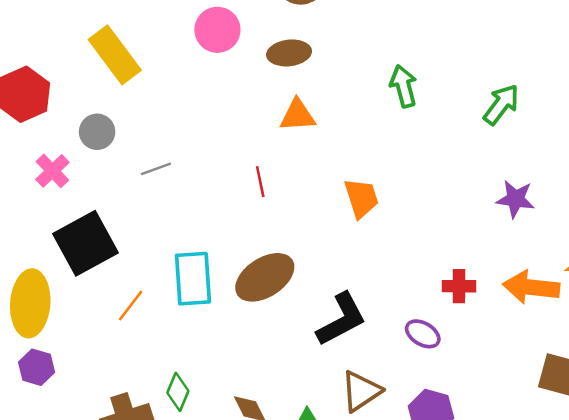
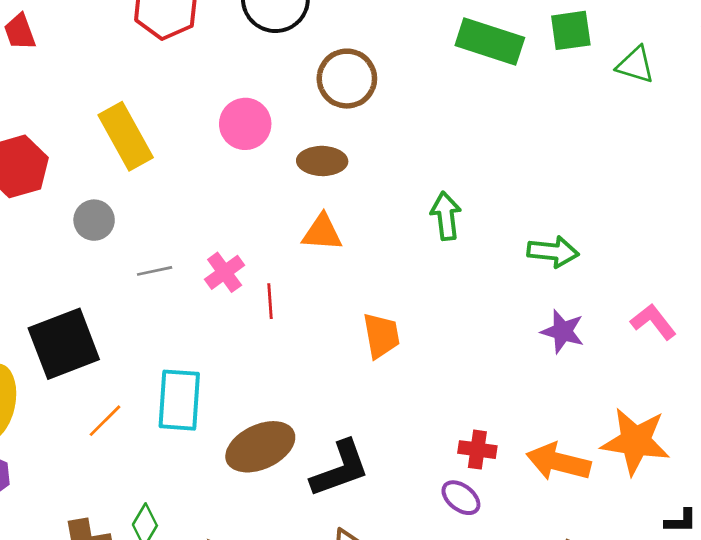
green arrow: (501, 105) -> (553, 252), turned 51
pink cross: (52, 171) -> (225, 272), moved
purple star: (515, 199) -> (563, 331), moved
brown ellipse: (265, 277) -> (260, 447), moved
purple ellipse: (423, 334) -> (461, 498), moved

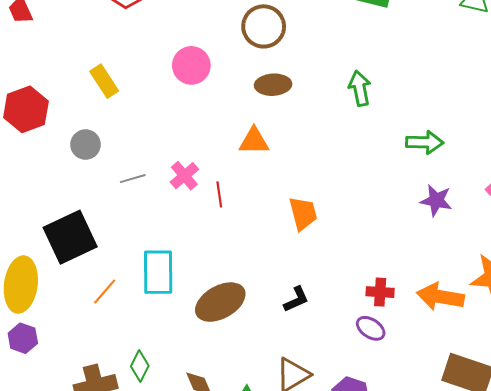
yellow rectangle: (126, 136) -> (104, 81), size x0.7
brown ellipse: (322, 161) -> (273, 85), moved
green arrow: (446, 216) -> (360, 88), moved
black L-shape: (340, 469) -> (296, 299), moved, size x0.6

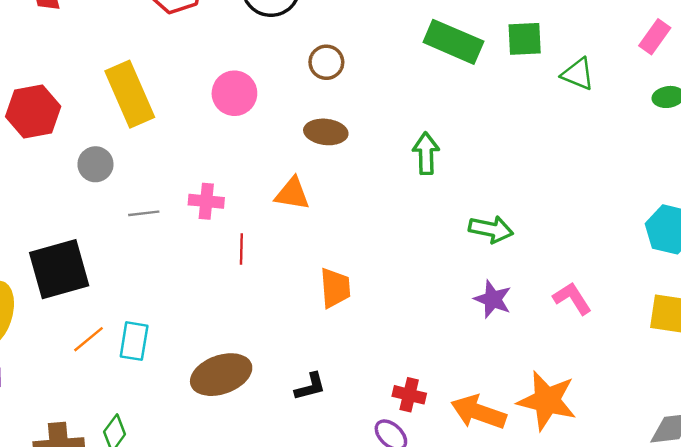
brown circle: (264, 26) -> (326, 62), size x0.7
yellow rectangle: (104, 81) -> (130, 94), size x1.6
pink cross: (184, 176) -> (206, 201), moved, turned 36
cyan rectangle: (158, 272) -> (134, 341), moved, size x0.7

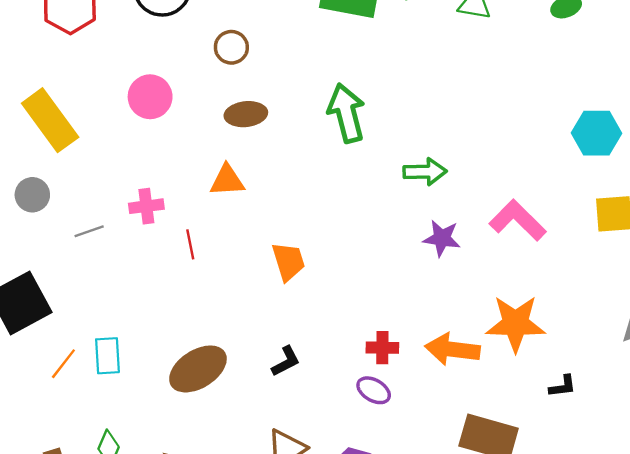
green arrow: (426, 153) -> (346, 113), size x1.4
pink L-shape: (572, 298) -> (518, 220), size x1.4

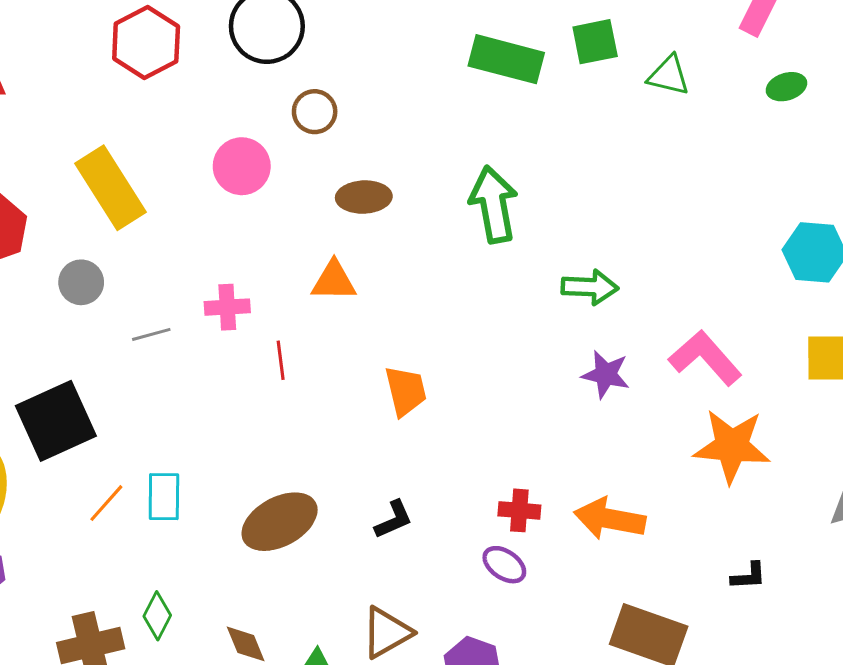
brown circle: (231, 47) -> (315, 112), moved
orange star: (515, 324) -> (732, 446), moved

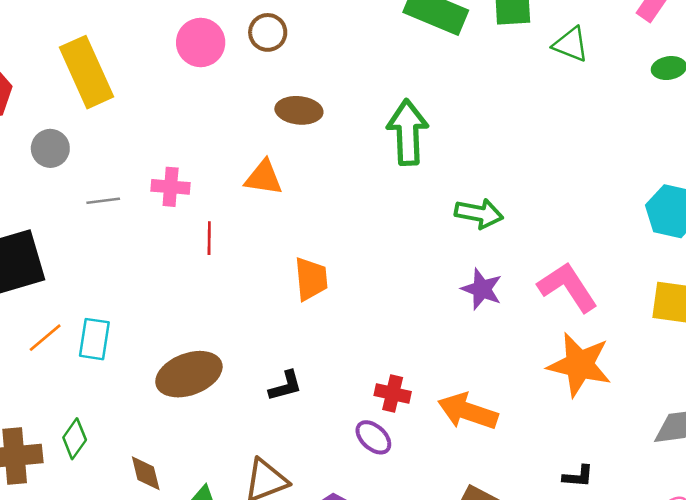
pink circle: (242, 166) -> (201, 43), moved

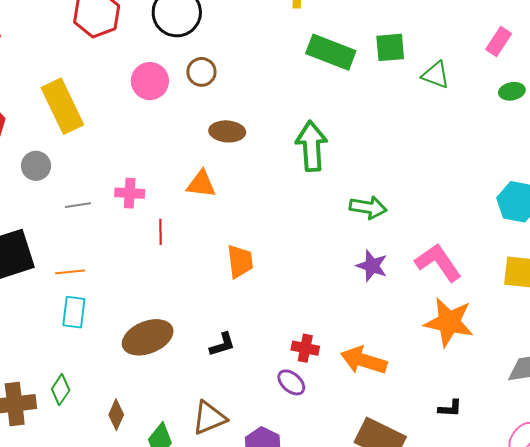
orange line: (45, 338) -> (70, 272), moved, turned 36
brown diamond: (146, 473) -> (116, 415), turned 40

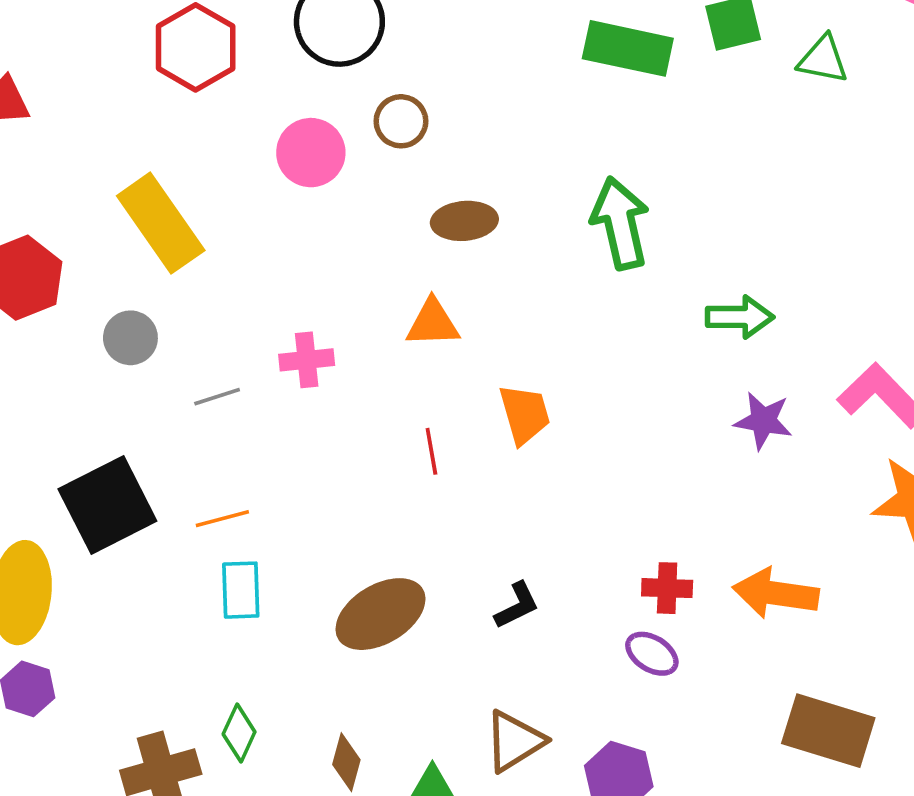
red line: (160, 232) -> (431, 451), moved
orange trapezoid: (240, 261) -> (525, 414), moved

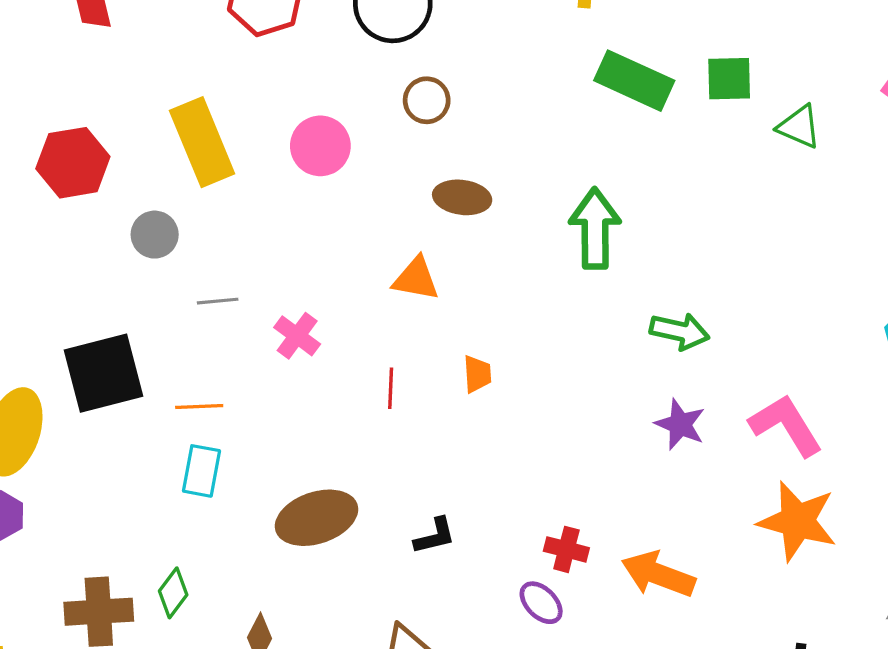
pink circle: (311, 153) -> (320, 146), moved
pink cross: (307, 360) -> (297, 336), moved, turned 30
orange trapezoid: (525, 414) -> (477, 374), size x0.7

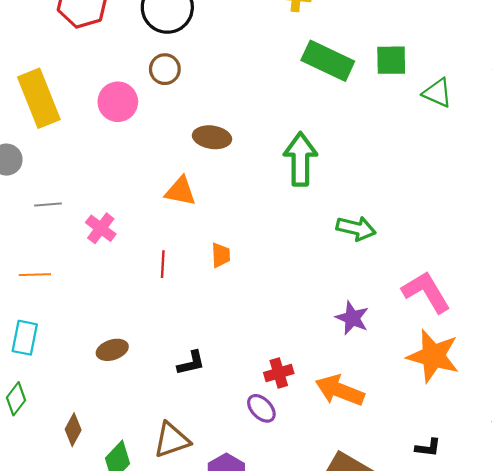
brown circle: (427, 100) -> (165, 69), moved
purple star: (680, 424) -> (352, 318), moved
cyan rectangle: (201, 471) -> (25, 338), moved
brown ellipse: (316, 518) -> (112, 350), size x0.6
red cross: (566, 549) -> (279, 373), turned -32

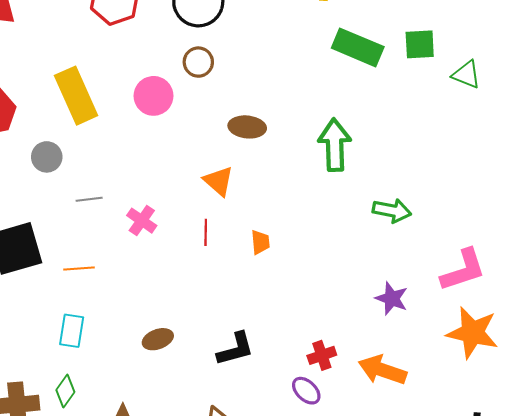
orange triangle: (181, 191) -> (218, 181), turned 32
red line: (163, 264) -> (206, 232), moved
pink L-shape: (426, 292) -> (463, 270), turned 105
black L-shape: (191, 363) -> (235, 349), size x1.4

